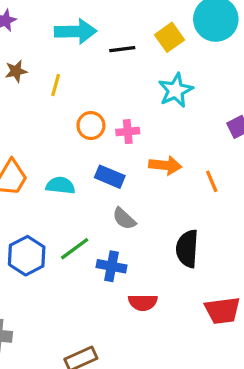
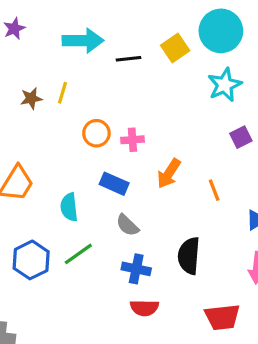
brown star: (16, 71) -> (31, 98), moved
cyan star: (176, 90) -> (225, 85), moved
orange arrow: (165, 165) -> (169, 174), turned 116
cyan semicircle: (60, 185) -> (69, 207), moved, turned -104
blue cross: (111, 266) -> (136, 269), moved

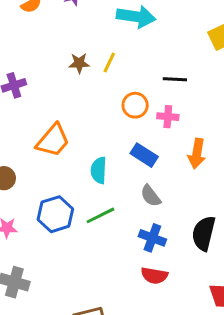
black line: (128, 59) -> (175, 79), moved
orange arrow: (169, 174) -> (197, 154), turned -32

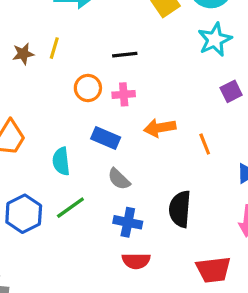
orange arrow: (197, 154) -> (160, 128), turned 80

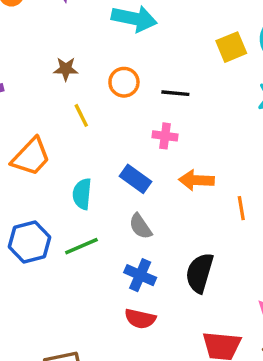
yellow line: (54, 48) -> (81, 115), moved, turned -55
orange circle: (88, 88) -> (124, 82), moved

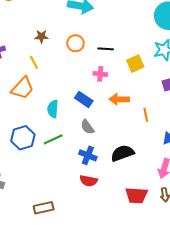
yellow square: (231, 47) -> (135, 64), moved
yellow line: (81, 115) -> (34, 62), moved
black semicircle: (200, 273) -> (122, 153), turned 55

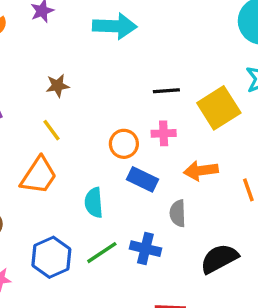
orange circle: (75, 43) -> (124, 144), moved
yellow square: (135, 64) -> (219, 108), size x1.4
gray semicircle: (87, 127) -> (178, 213), moved, turned 42
blue cross: (88, 155) -> (145, 249), moved

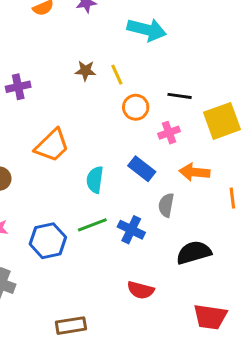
yellow line: (51, 130) -> (117, 75), moved
pink cross: (164, 133) -> (169, 133), turned -30
orange circle: (124, 144) -> (136, 107), moved
blue hexagon: (51, 257) -> (48, 241), moved

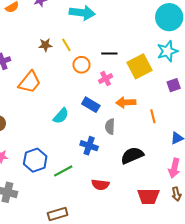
orange trapezoid: (52, 146) -> (30, 82), moved
cyan semicircle: (95, 180) -> (61, 116), turned -138
green line: (92, 225) -> (63, 171), moved

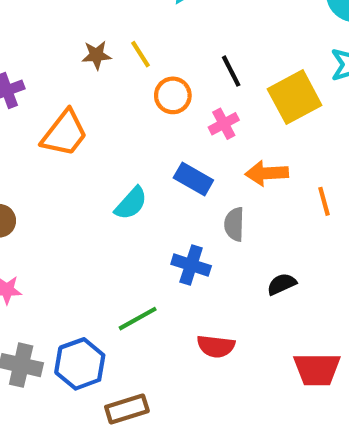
black line: (109, 54) -> (231, 71), turned 63
black semicircle: (132, 155) -> (282, 284), size x0.6
blue hexagon: (35, 160) -> (80, 364), moved

